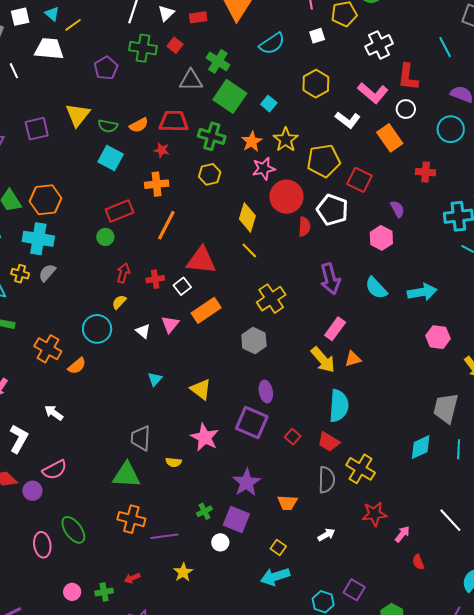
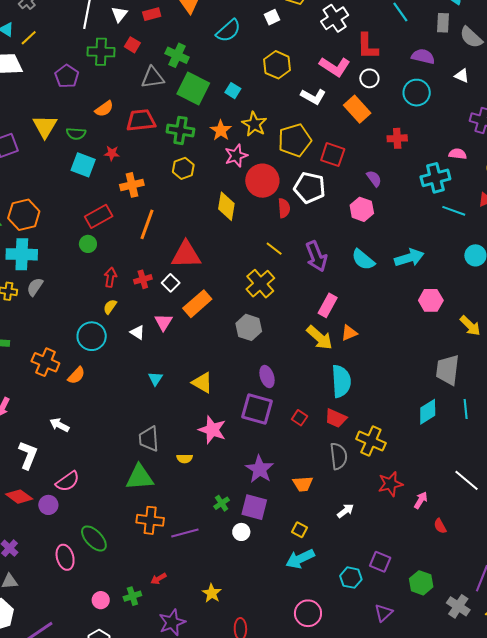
orange semicircle: (139, 125) -> (104, 109), moved
red star: (162, 150) -> (112, 153), moved
yellow line: (249, 250) -> (274, 249), moved
yellow star: (183, 572) -> (212, 593), moved

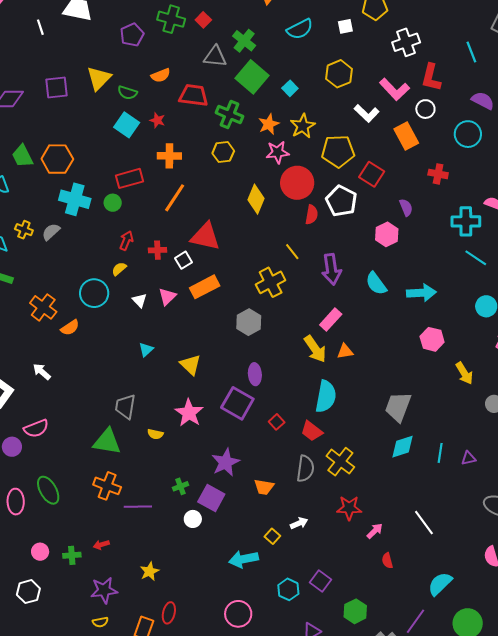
cyan cross: (22, 254) -> (75, 199), moved
gray trapezoid: (448, 370) -> (398, 407), moved
yellow square: (299, 530) -> (272, 536), moved

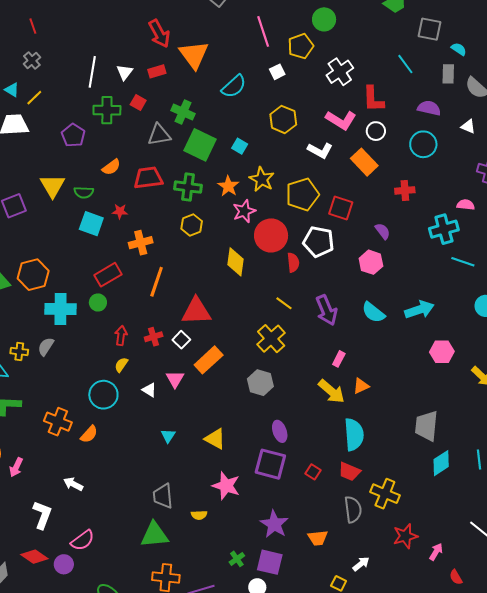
pink rectangle: (331, 320) -> (339, 359), size x0.7

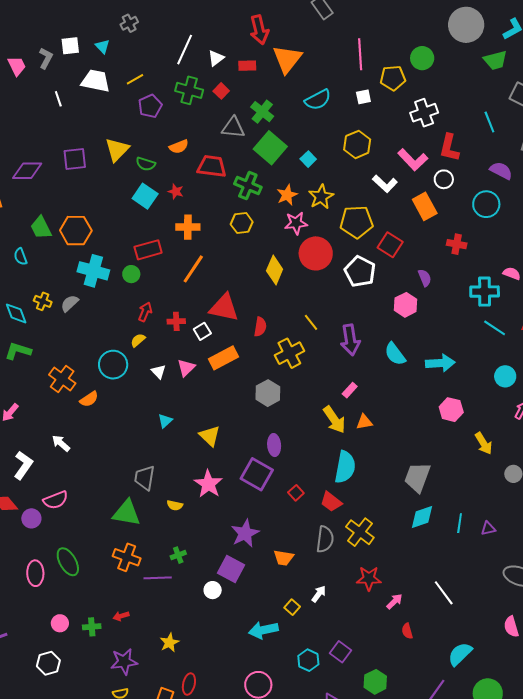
yellow line: (34, 98) -> (135, 79), moved
red semicircle: (293, 263) -> (260, 327), moved
green cross: (237, 559) -> (178, 555), moved
white arrow: (361, 564) -> (319, 594), turned -30

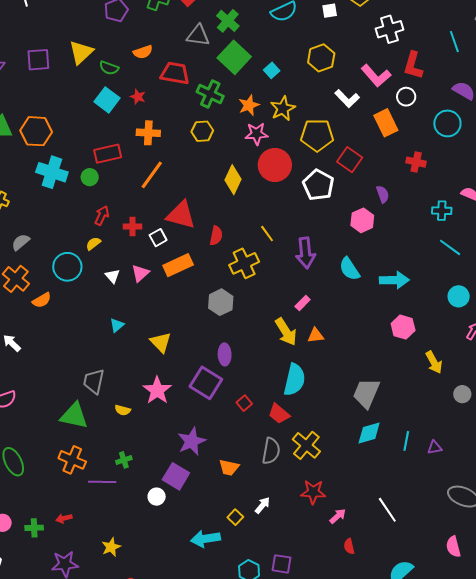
cyan cross: (485, 292) -> (442, 211), size x0.7
gray semicircle: (70, 303) -> (21, 242), moved
purple square: (340, 652) -> (282, 564), turned -30

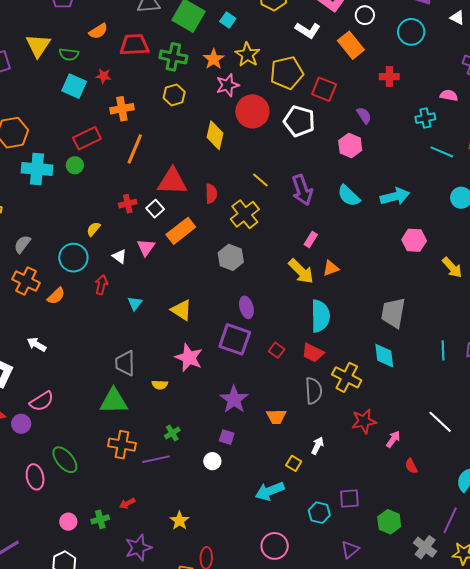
red arrow: (102, 216) -> (101, 285), moved
cyan diamond: (369, 433) -> (384, 356), moved, turned -68
purple square: (176, 476) -> (227, 437), size x0.6

